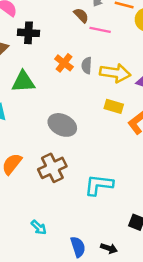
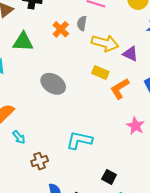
gray semicircle: (87, 66) -> (82, 23), moved
brown cross: (52, 168) -> (40, 161), moved, size x0.7
cyan arrow: (39, 227) -> (19, 137), moved

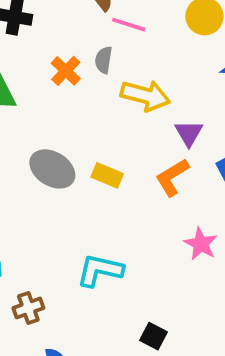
purple triangle: (130, 54) -> (189, 133), moved, turned 35
yellow rectangle: (100, 72) -> (107, 175), moved

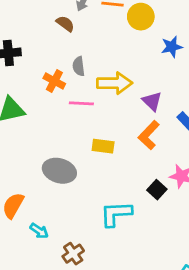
pink line: (129, 25) -> (81, 103), moved
gray ellipse: (52, 169) -> (59, 171), moved
black square: (153, 336) -> (157, 190), moved, turned 30

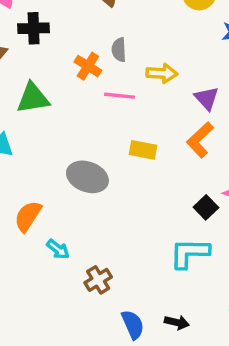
yellow arrow: (115, 83) -> (162, 73), size x0.7
cyan L-shape: (116, 214) -> (190, 253), moved

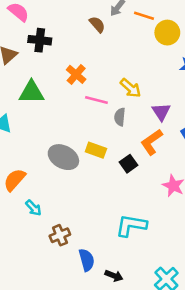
gray semicircle: (119, 50) -> (120, 117), moved
yellow arrow: (162, 73) -> (131, 88), turned 30
yellow rectangle: (143, 150) -> (96, 150), moved
black square: (206, 207) -> (128, 164), moved
blue semicircle: (133, 325) -> (87, 260), moved

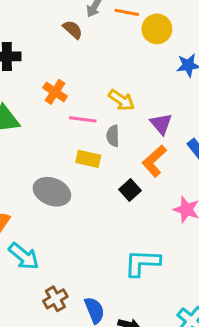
yellow rectangle: (96, 150) -> (88, 159), moved
cyan arrow: (33, 208) -> (24, 256), size x1.5
brown cross: (60, 235) -> (55, 299), moved

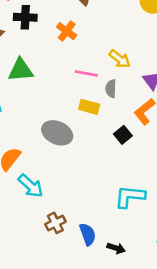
orange cross: (55, 92) -> (67, 31), moved

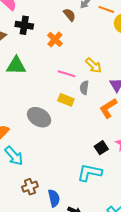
black square: (123, 135) -> (101, 148), moved

